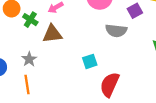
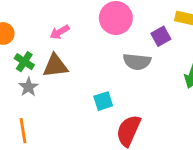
green cross: (30, 20) -> (24, 62), moved
gray star: (29, 59) -> (29, 87), moved

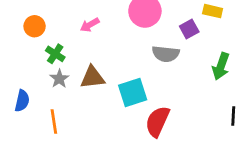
brown triangle: (55, 66) -> (92, 77), moved
cyan square: (103, 101) -> (133, 93), size x1.5

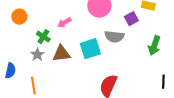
pink arrow: (90, 25) -> (64, 23), moved
green cross: (55, 54) -> (43, 37), moved
cyan square: (133, 93) -> (90, 49), moved

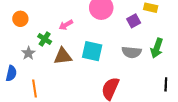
gray semicircle: (114, 37) -> (132, 52), moved
cyan square: (90, 49) -> (92, 51), turned 30
gray star: (37, 55) -> (28, 53), moved

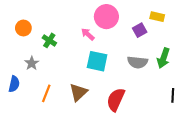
pink arrow: (66, 25) -> (88, 34), moved, turned 72
green cross: (45, 39) -> (49, 40), moved
brown triangle: (63, 56) -> (78, 92), moved, turned -36
orange line: (35, 89) -> (46, 93), moved, turned 30

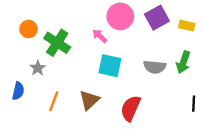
yellow rectangle: (157, 17) -> (187, 26), moved
purple square: (140, 30) -> (157, 18), moved, size x1.5
green cross: (49, 40) -> (57, 43), size x1.6

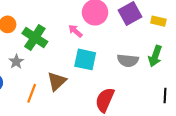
brown triangle: (89, 100) -> (57, 81), moved

